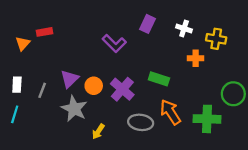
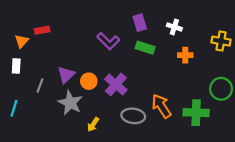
purple rectangle: (147, 24) -> (140, 23), turned -42
yellow cross: (216, 39) -> (221, 41), moved
green rectangle: (159, 79) -> (145, 48), moved
white rectangle: (17, 85) -> (16, 66), moved

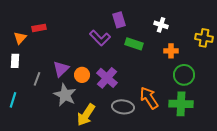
purple rectangle: (140, 23) -> (119, 20), moved
green circle: (221, 89) -> (184, 75), moved
yellow arrow: (93, 125) -> (86, 115), size x1.6

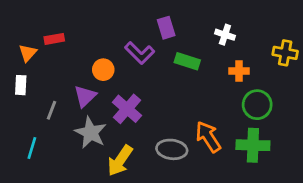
orange circle: (82, 75) -> (103, 70), moved
purple cross: (107, 78) -> (127, 109), moved
cyan line: (13, 100) -> (32, 148), moved

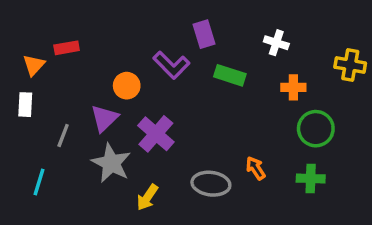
orange arrow: (208, 137) -> (256, 168), size x0.6
green cross: (253, 145) -> (311, 179), size x0.7
yellow arrow: (120, 161) -> (147, 197), size x0.7

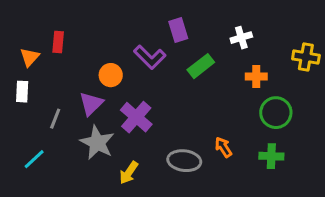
white cross: (276, 43) -> (241, 38), turned -35
red rectangle: (67, 48) -> (58, 42), turned -75
green rectangle: (230, 75) -> (201, 66), turned -56
cyan line: (39, 182) -> (34, 159), turned 30

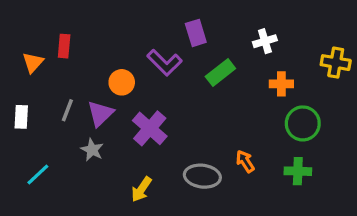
white rectangle: (22, 92) -> (21, 117), moved
gray line: (55, 119) -> (67, 110), moved
gray star: (97, 143) -> (92, 150), moved, size x0.6

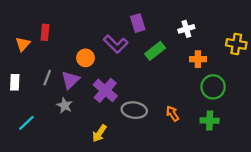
gray ellipse: (202, 176) -> (134, 110), moved

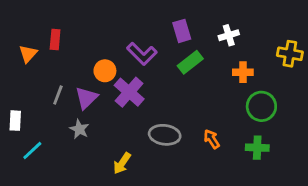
purple rectangle: (138, 23) -> (182, 31), moved
white rectangle: (15, 82) -> (15, 121), moved
purple cross: (105, 90) -> (129, 92), moved

